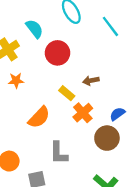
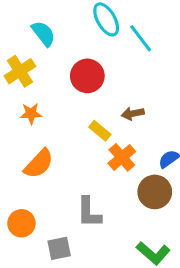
cyan line: (110, 26) -> (141, 38), moved
cyan semicircle: (34, 29) -> (43, 34), moved
orange semicircle: (39, 117) -> (39, 164), moved

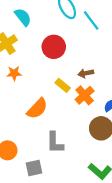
orange cross: (122, 157) -> (85, 95), moved
orange semicircle: (39, 164) -> (37, 109), moved

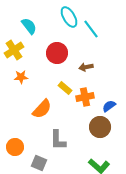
brown arrow: (86, 73) -> (86, 67), moved
orange cross: (85, 95) -> (85, 97), turned 30
gray square: (34, 168) -> (39, 163), turned 35

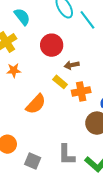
brown arrow: (86, 67) -> (72, 65), moved
gray L-shape: (58, 140) -> (66, 155), moved

